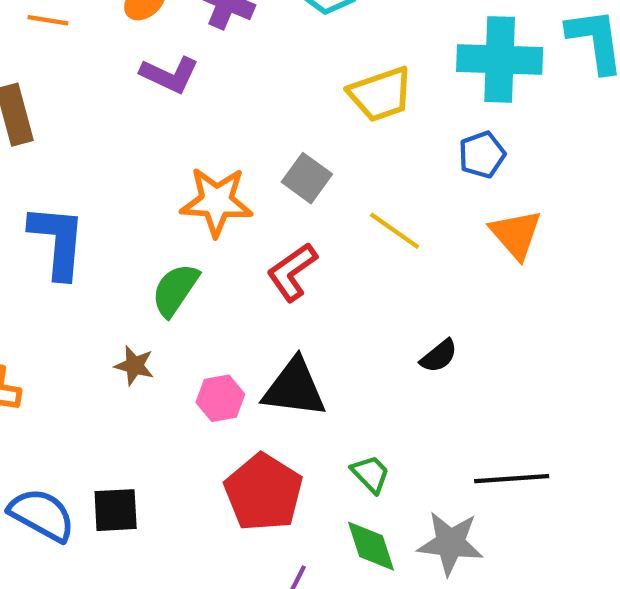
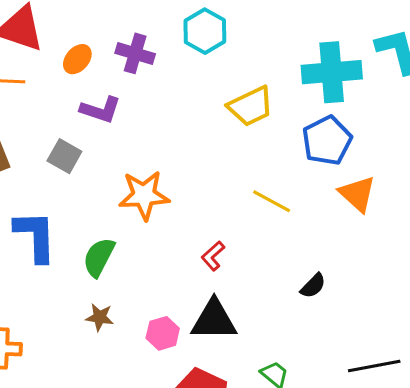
blue pentagon: (482, 155) -> (327, 141), size x1.5
gray square: (307, 178) -> (64, 156), moved
red L-shape: (292, 272) -> (213, 256), moved, size x0.7
green semicircle: (175, 290) -> (99, 257), moved

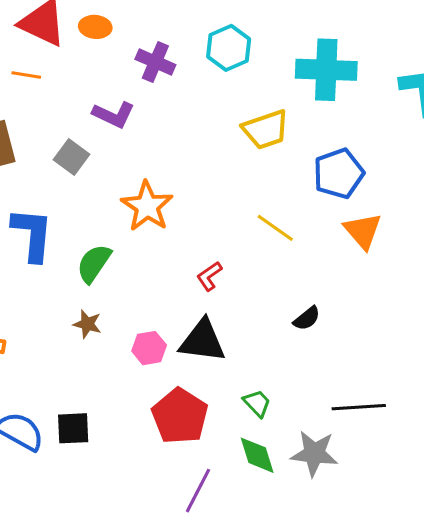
orange ellipse: (77, 59) -> (95, 27), moved, turned 48
cyan cross: (332, 72) -> (326, 70), moved
orange star: (144, 195) -> (147, 206), turned 30

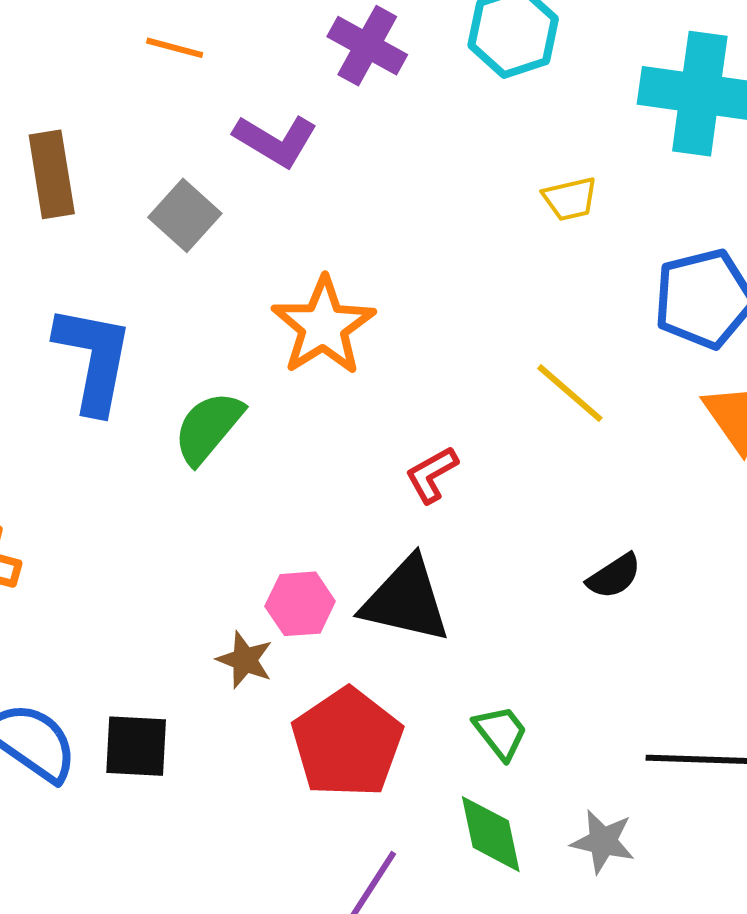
orange line: (26, 75) -> (175, 48), moved
yellow trapezoid: (266, 130) -> (570, 199), size x0.6
brown star: (87, 324) -> (245, 660), moved
gray star: (314, 453) -> (603, 841), size x0.7

